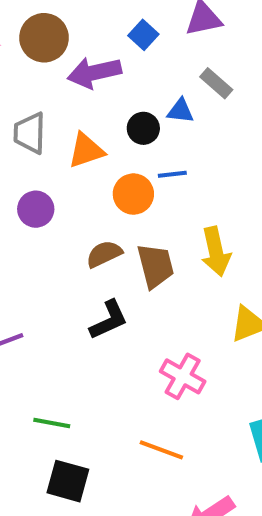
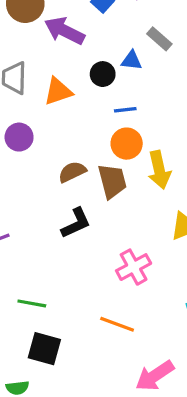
purple arrow: (94, 73) -> (64, 31), turned 39
orange circle: (133, 194) -> (127, 144), moved
pink cross: (183, 376) -> (134, 267), turned 32

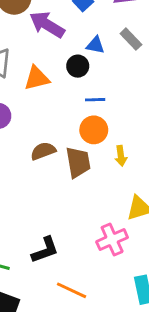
blue triangle: (132, 60) -> (95, 45), moved
yellow arrow: (159, 170) -> (121, 156), size x0.6
black L-shape: (76, 223) -> (45, 250), moved
pink cross: (134, 267) -> (112, 240), moved

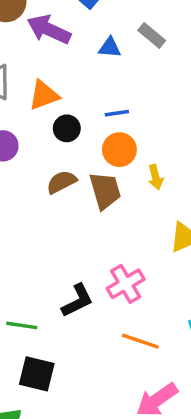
black circle: (78, 66) -> (67, 128), moved
pink cross: (112, 240) -> (126, 284), moved
orange line: (71, 290) -> (140, 341), moved

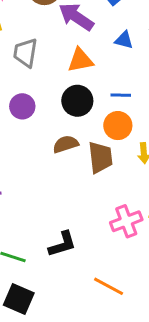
orange triangle: (44, 95) -> (80, 60), moved
black circle: (67, 128) -> (77, 101), size x1.4
pink cross: (126, 284) -> (126, 221), moved

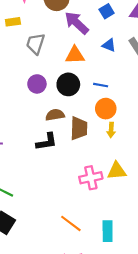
purple circle: (22, 106) -> (37, 84), moved
orange circle: (118, 126) -> (106, 109), moved
black L-shape: (62, 244) -> (47, 142), moved

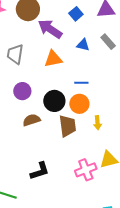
black circle: (68, 84) -> (54, 101), moved
orange circle: (106, 109) -> (79, 104), moved
brown semicircle: (55, 115) -> (31, 120), moved
black L-shape: (47, 142) -> (40, 171), moved

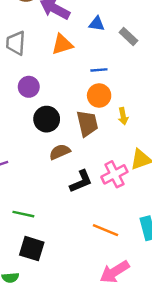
gray rectangle: (108, 42) -> (128, 36), moved
black circle: (54, 101) -> (47, 119), moved
brown semicircle: (31, 120) -> (60, 152), moved
black L-shape: (40, 171) -> (81, 181), moved

